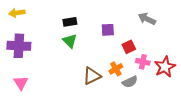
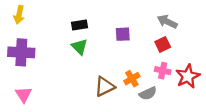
yellow arrow: (17, 13) -> (19, 15), turned -70
red square: (129, 47) -> (163, 44), moved

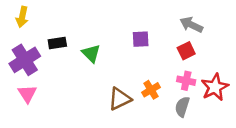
black rectangle: (79, 25) -> (57, 43), moved
purple cross: (21, 52) -> (25, 60), turned -35
gray semicircle: (148, 93) -> (182, 107), moved, turned 132
pink triangle: (24, 95) -> (27, 94), moved

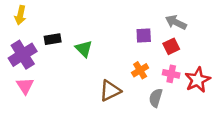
purple square: (141, 39) -> (144, 36), moved
orange cross: (151, 90) -> (140, 70), moved
gray semicircle: (182, 107) -> (156, 98), moved

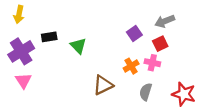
gray arrow: (176, 22) -> (165, 21), turned -48
purple square: (144, 36) -> (134, 34), turned -32
pink cross: (171, 74) -> (152, 63), moved
red star: (198, 80) -> (184, 94), moved, turned -30

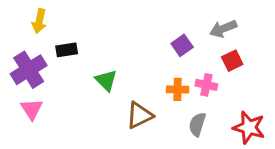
yellow arrow: (19, 14) -> (39, 21), moved
red square: (160, 44) -> (232, 61), moved
green triangle: (78, 46) -> (106, 80), moved
orange cross: (131, 66) -> (178, 89), turned 32

